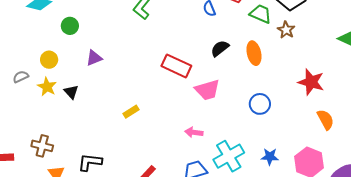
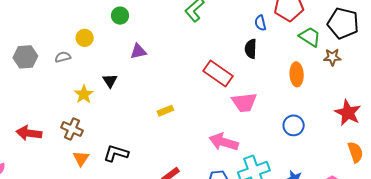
brown star: (286, 30) -> (332, 57), turned 30
black semicircle: (220, 48) -> (251, 49), moved, turned -60
yellow circle: (49, 60) -> (85, 38), moved
yellow star: (47, 87) -> (84, 94), moved
pink arrow: (194, 132) -> (224, 142), size x1.6

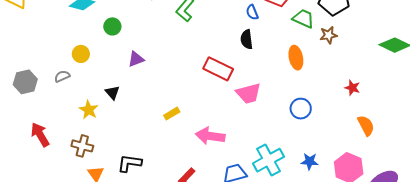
red star: (348, 113) -> (352, 88), size x0.6
red arrow: (29, 133) -> (40, 135), moved, turned 60
pink arrow: (224, 142) -> (210, 136), moved

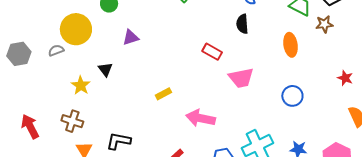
yellow circle: (81, 54) -> (76, 29), size x1.8
red rectangle: (218, 69) -> (212, 52), size x0.7
red arrow: (40, 135) -> (30, 126), moved

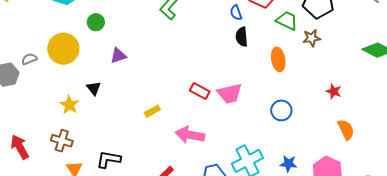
black semicircle: (242, 24) -> (242, 37), moved
gray semicircle: (56, 50) -> (29, 59), moved
red rectangle: (212, 52) -> (200, 91), moved

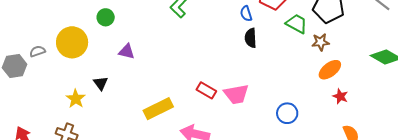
purple triangle: (118, 56) -> (127, 52), turned 30
orange ellipse: (278, 59) -> (330, 70), moved, turned 60
yellow rectangle: (152, 111) -> (158, 109), size x1.8

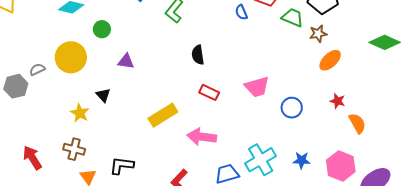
black semicircle: (251, 38) -> (198, 55), moved
pink trapezoid: (236, 94) -> (257, 87), moved
red star: (340, 96) -> (338, 101), moved

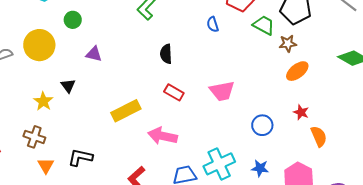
blue semicircle: (241, 12) -> (213, 24), moved
blue circle: (292, 108) -> (262, 125), moved

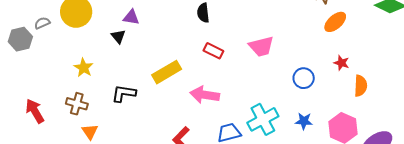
black triangle: (68, 86) -> (118, 36), moved
orange semicircle: (319, 136) -> (361, 86), turned 30
black L-shape: (80, 157) -> (124, 93), moved

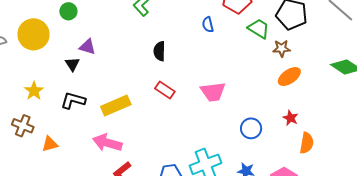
black L-shape: (124, 93) -> (73, 100), moved
pink arrow: (205, 95) -> (107, 143), moved
orange triangle: (90, 132) -> (50, 144), moved, turned 42

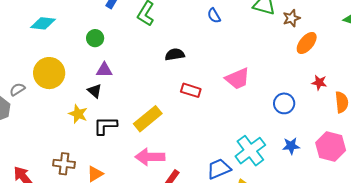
green circle: (68, 11) -> (95, 38), moved
black semicircle: (159, 51) -> (175, 54), turned 96
yellow star: (34, 91) -> (78, 114), moved

